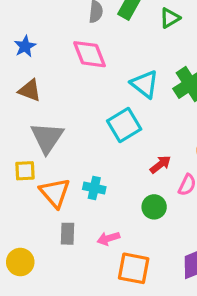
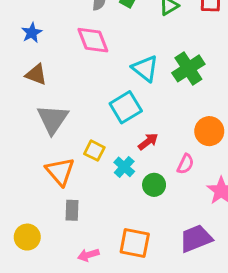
red arrow: (160, 164) -> (148, 142), moved
yellow square: (25, 171) -> (94, 151), moved, turned 30
cyan cross: (94, 188) -> (124, 167), moved, turned 30
pink arrow: (108, 238) -> (88, 255), moved

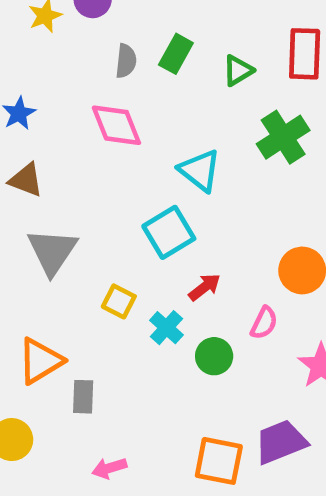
green cross: (188, 68) -> (283, 137), moved
orange triangle: (60, 171) -> (40, 361), moved, turned 40
orange square: (135, 243) -> (219, 461), moved

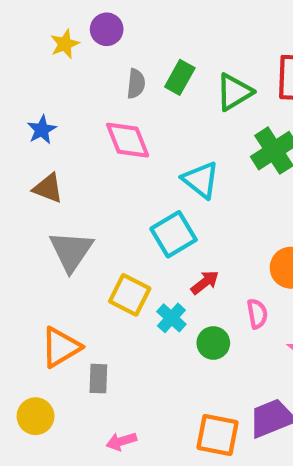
green triangle: (238, 70) -> (234, 92), size x1.4
yellow square: (119, 301) -> (130, 295), size x1.4
pink semicircle: (264, 323) -> (257, 314), turned -36

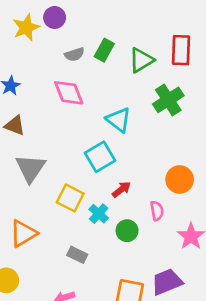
yellow star: (65, 44) -> (26, 27), size x1.4
gray semicircle: (136, 84) -> (74, 54), turned 66
gray rectangle: (98, 379) -> (77, 255), moved, turned -66

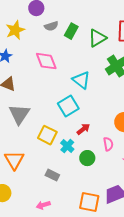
yellow star: (26, 27) -> (15, 30), moved
gray semicircle: (74, 54) -> (51, 26), moved
orange triangle: (23, 233) -> (14, 160), turned -30

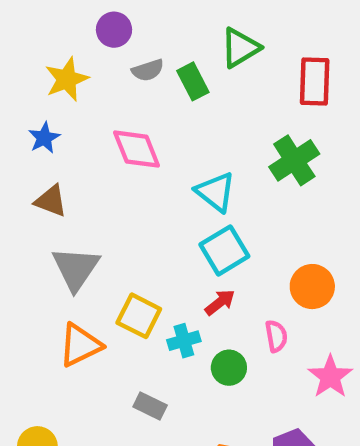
green rectangle: (71, 31) -> (193, 81), turned -56
green triangle: (97, 38) -> (240, 48), moved
cyan square: (68, 106) -> (224, 250), moved
cyan cross: (67, 146) -> (184, 341), turned 32
orange triangle: (14, 160) -> (80, 345), moved, turned 35

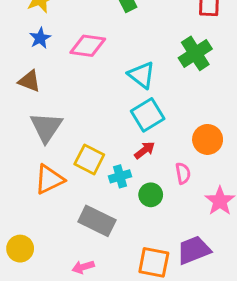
blue star: (44, 138) -> (40, 38), moved
pink diamond: (137, 149) -> (88, 46), turned -60
gray rectangle: (150, 406) -> (97, 221), size x1.6

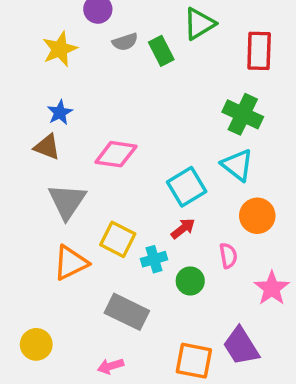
blue star: (40, 38) -> (60, 112), moved
pink diamond: (88, 46) -> (116, 154), moved
green cross: (195, 53) -> (243, 114), turned -32
cyan triangle: (142, 75) -> (237, 165), moved
purple trapezoid: (194, 250) -> (241, 346), turned -100

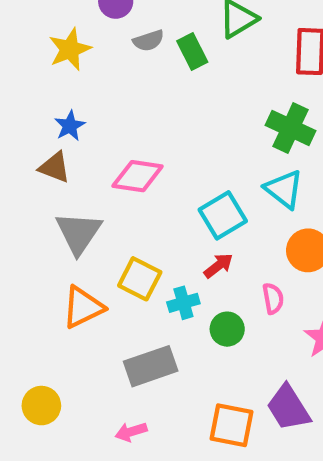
gray rectangle: (127, 312) -> (151, 366), turned -45

